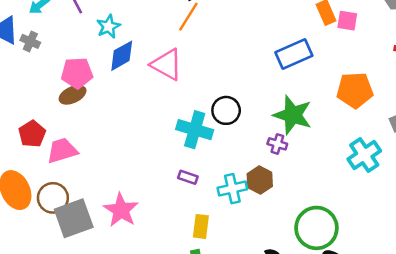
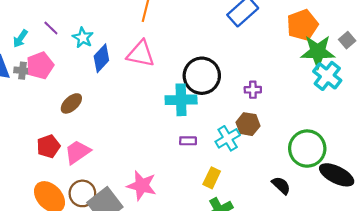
pink pentagon: (77, 73) -> (40, 66), moved
black circle: (226, 110) -> (202, 76), size x1.5
green star: (293, 115) -> (318, 52), moved
red pentagon: (32, 134) -> (48, 146), turned 30
yellow rectangle: (201, 226) -> (212, 178), turned 36

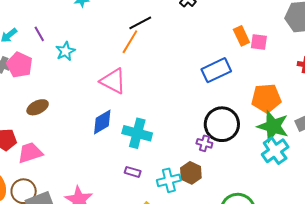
blue diamond: (101, 58) -> (102, 122), moved
pink pentagon: (40, 66) -> (19, 65), turned 30
black circle: (202, 76) -> (222, 124), moved

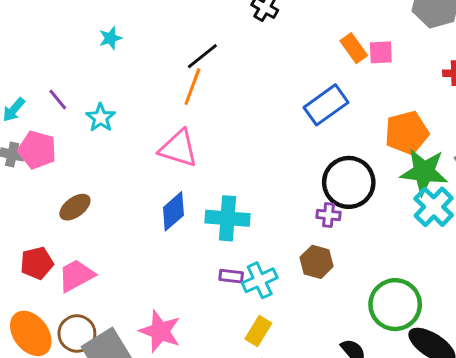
cyan cross: (169, 180) -> (260, 280), moved

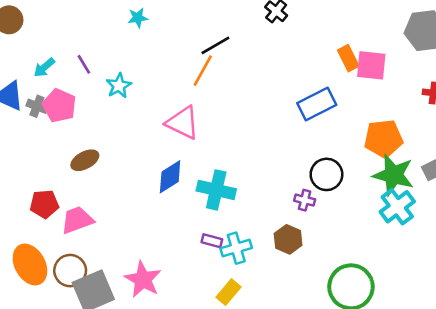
pink square: (381, 52) -> (371, 65), size x1.4
black circle: (349, 182) -> (326, 174), size x0.7

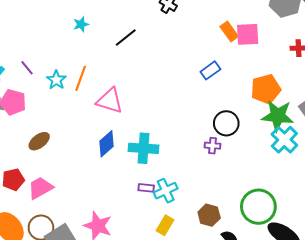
cyan star: (138, 18) -> (81, 24), moved
orange line: (203, 71) -> (81, 78), moved
blue rectangle: (317, 104) -> (210, 70), size x0.7
brown hexagon: (288, 239) -> (209, 215), moved

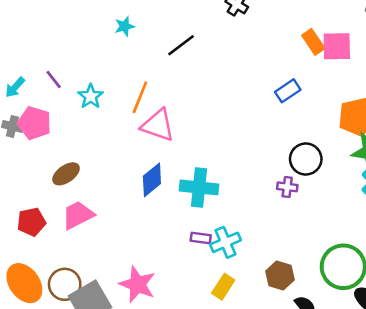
orange line: (81, 78) -> (140, 97), moved
pink trapezoid: (40, 188) -> (78, 215), moved

